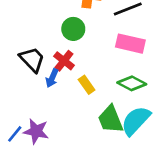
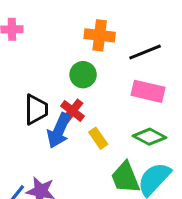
black trapezoid: (32, 59) -> (36, 109), turned 44
blue arrow: (52, 78) -> (59, 131), size x1.6

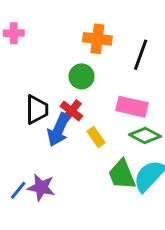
black line: (145, 52) -> (141, 55), turned -48
pink rectangle: (148, 91) -> (132, 107), moved

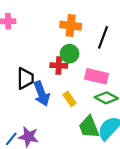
green circle: (82, 76) -> (70, 54), moved
red cross: (71, 111) -> (59, 66), moved, turned -35
blue arrow: (58, 130) -> (41, 94), turned -45

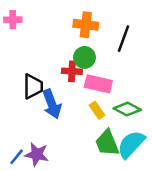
pink rectangle: (97, 76) -> (98, 84), moved
yellow rectangle: (70, 99) -> (97, 110), moved

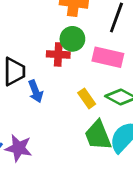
pink rectangle: (98, 84) -> (108, 57), moved
blue arrow: (52, 104) -> (36, 91), size x0.7

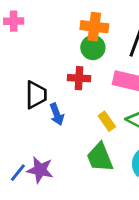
green circle: (72, 39) -> (93, 48), moved
green trapezoid: (98, 135) -> (100, 157), moved

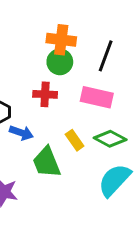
blue arrow: (57, 114) -> (21, 133), turned -50
green trapezoid: (100, 157) -> (47, 162), moved

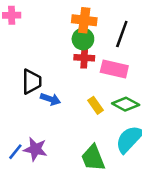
red cross: (45, 94) -> (84, 58), moved
green trapezoid: (47, 162) -> (93, 158), moved

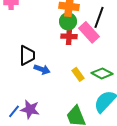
pink rectangle: (114, 69) -> (89, 32), moved, turned 35

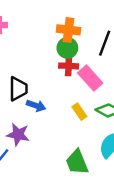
pink rectangle: (89, 32) -> (90, 78), moved
purple star: (30, 109) -> (18, 134), moved

